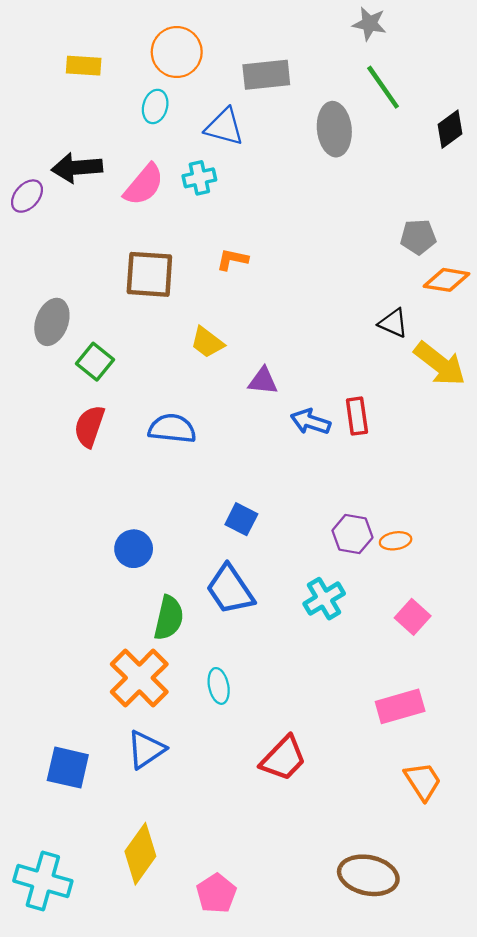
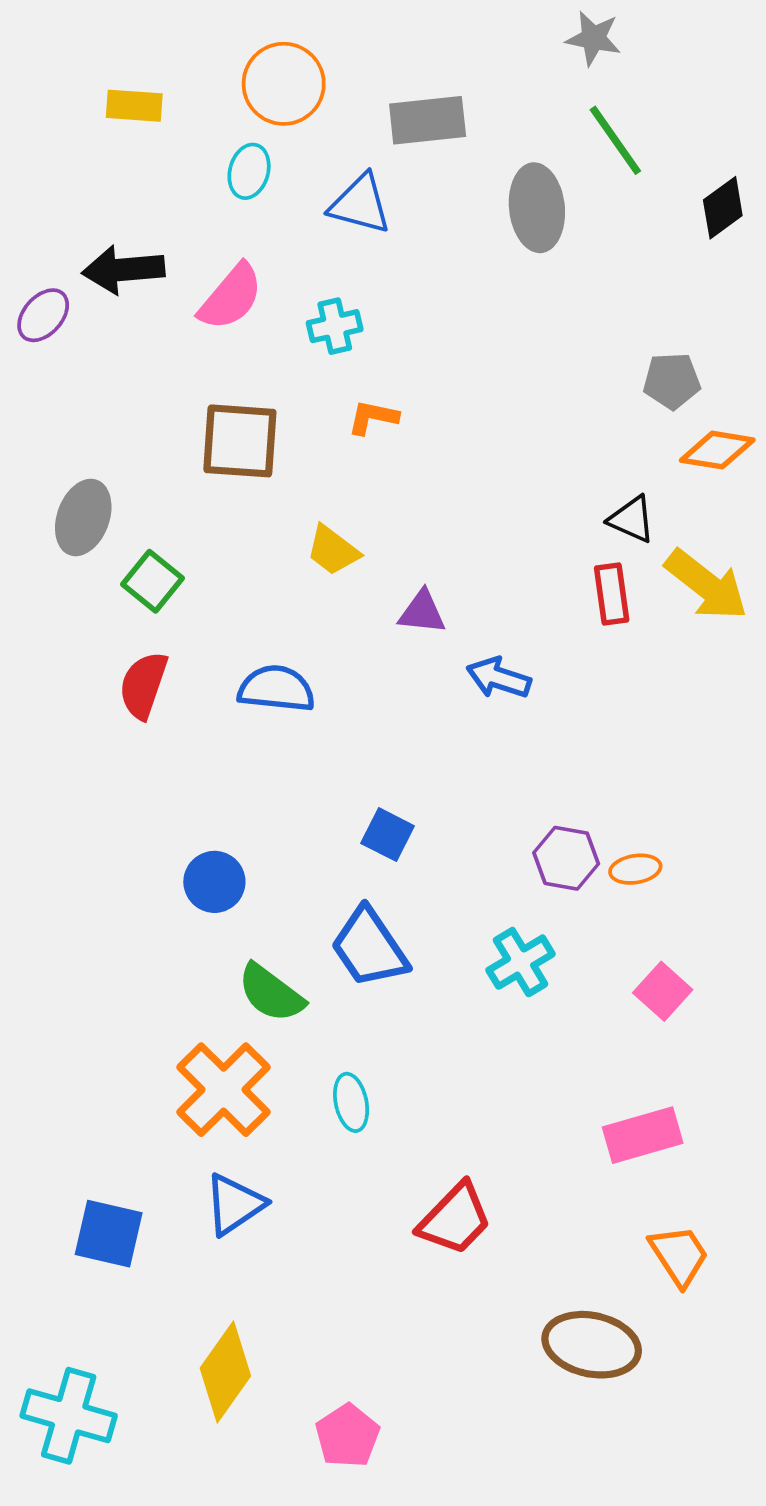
cyan cross: (199, 178) -> (335, 326), moved
red rectangle: (357, 416) -> (612, 594), moved
green semicircle: (169, 618) -> (271, 993), turned 114
brown ellipse: (368, 875) -> (592, 1345), moved

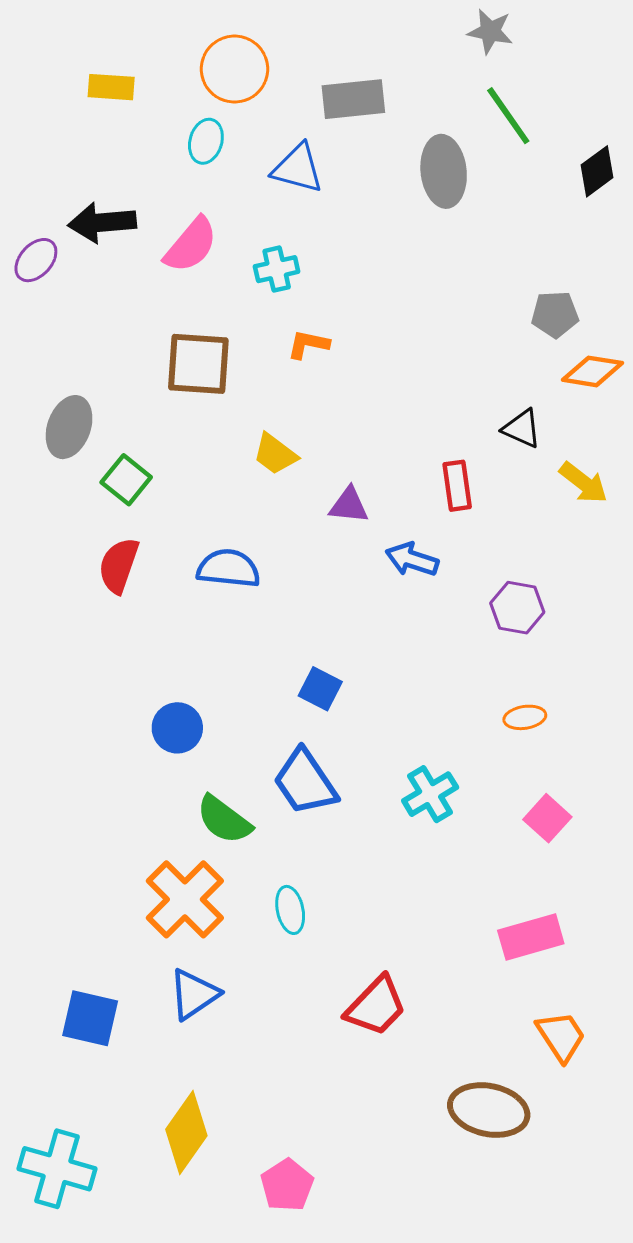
yellow arrow: (706, 585) -> (583, 483), size x0.7
red rectangle: (612, 594) -> (457, 486), moved
purple hexagon: (566, 858) -> (517, 608), moved

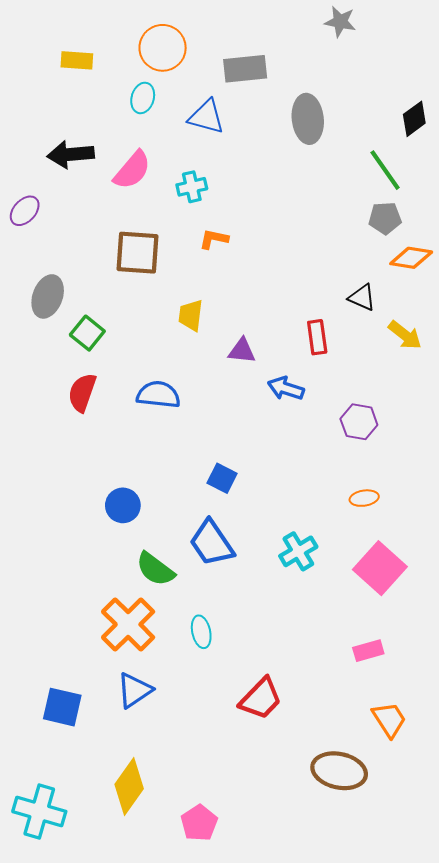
green line: (508, 116) -> (385, 170), moved
purple ellipse: (36, 260) -> (25, 211), moved
yellow trapezoid: (275, 454) -> (191, 315), turned 60
pink square: (547, 818) -> (380, 568), size x1.6
pink rectangle: (531, 937) -> (368, 651), size x0.7

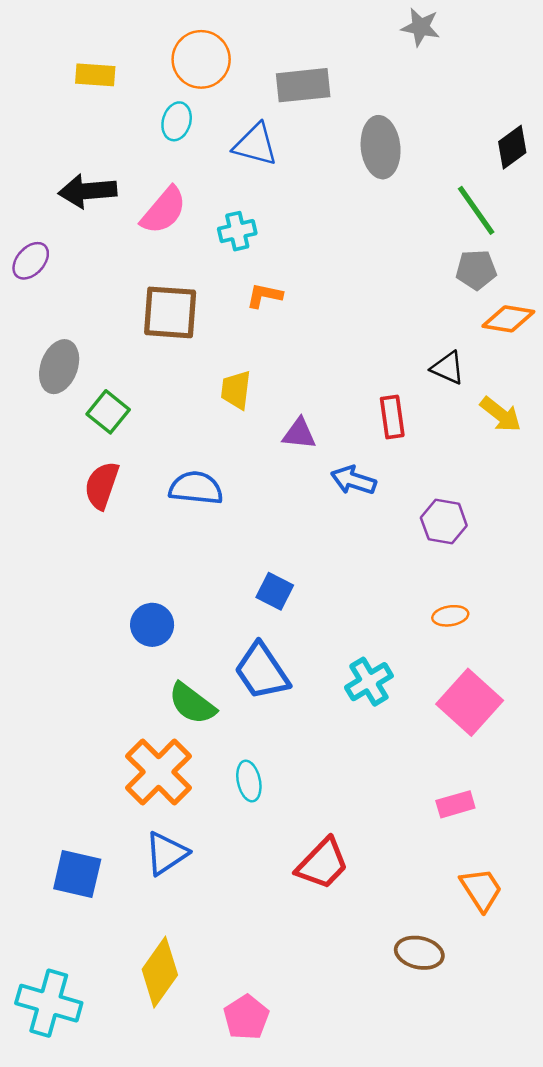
brown ellipse: (339, 771) -> (419, 953), size x0.7

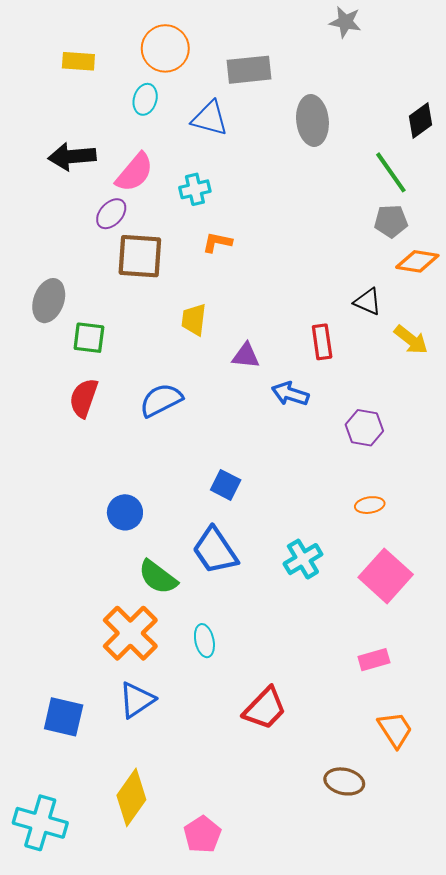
purple ellipse: (31, 261) -> (111, 214), moved
green square: (108, 412) -> (89, 338), turned -32
blue semicircle: (196, 488) -> (161, 400), turned -33

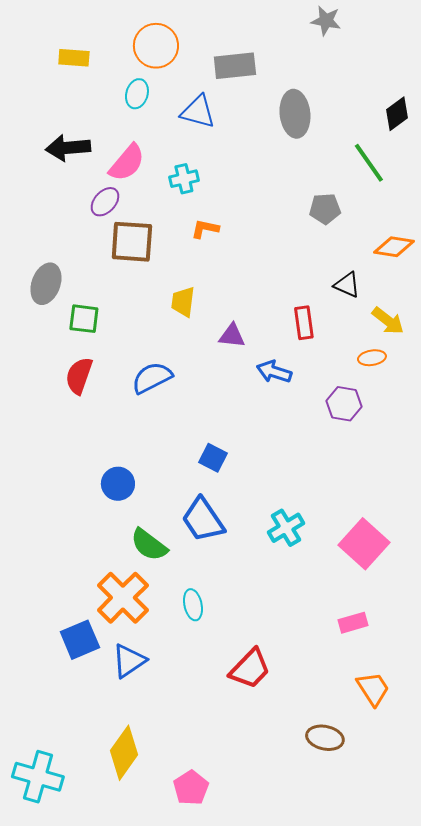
gray pentagon: (391, 221) -> (325, 209), moved
orange ellipse: (370, 505) -> (372, 358), moved
blue square: (64, 717) -> (80, 640), moved, turned -36

